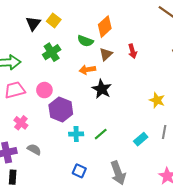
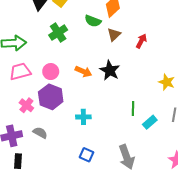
red arrow: (132, 51) -> (141, 41), moved, turned -136
orange arrow: (87, 70) -> (83, 72), moved, turned -147
purple hexagon: (61, 109) -> (51, 97), moved
green line: (101, 134) -> (133, 108), moved, turned -48

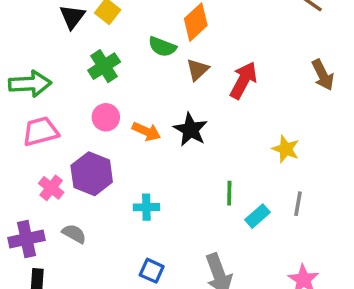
red arrow: (141, 41) -> (243, 80), size x1.5
pink circle: (51, 72) -> (106, 117), moved

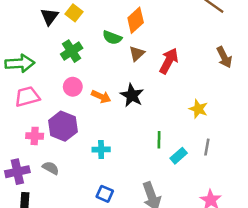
pink cross: (51, 188) -> (35, 136), turned -35

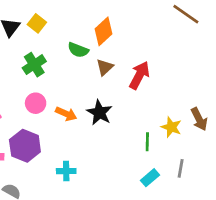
brown arrow: (224, 57) -> (199, 119), moved
green line: (159, 140) -> (147, 142), moved

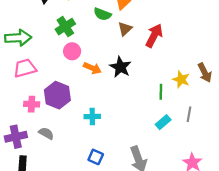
pink circle: (36, 103) -> (72, 51), moved

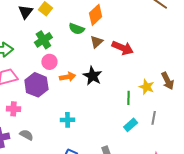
red arrow: (154, 36) -> (123, 48), turned 85
orange arrow: (92, 68) -> (68, 77), turned -35
purple hexagon: (57, 95) -> (36, 85), moved

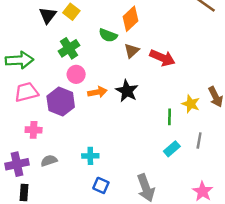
cyan cross: (68, 120) -> (90, 156), moved
gray semicircle: (26, 135) -> (49, 161), turned -48

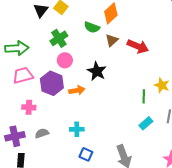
black star: (127, 91) -> (97, 71), moved
orange arrow: (97, 92) -> (77, 90), moved

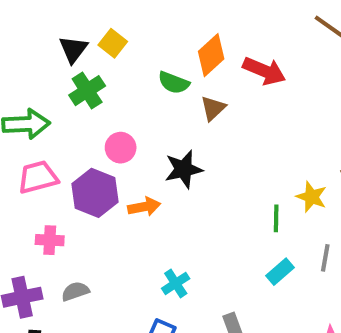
green cross: (59, 38) -> (87, 91), moved
red arrow: (138, 46) -> (264, 71), moved
black star: (97, 71) -> (184, 169), turned 30
cyan cross: (77, 129) -> (176, 283), moved, turned -32

